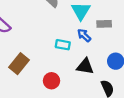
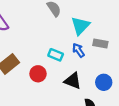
red circle: (51, 81) -> (38, 74), moved

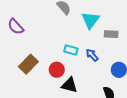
blue arrow: (78, 50) -> (92, 55), moved
black triangle: (73, 81) -> (69, 85), moved

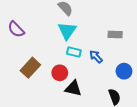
cyan triangle: (90, 20) -> (67, 31), moved

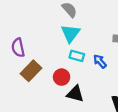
purple semicircle: (16, 29) -> (18, 48), moved, turned 30

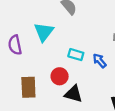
cyan triangle: (70, 33) -> (44, 32), moved
brown rectangle: (31, 71) -> (28, 87), moved, turned -48

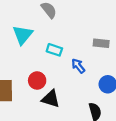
cyan rectangle: (76, 55) -> (54, 50), moved

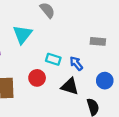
cyan rectangle: (54, 50) -> (53, 59), moved
black triangle: (51, 99) -> (70, 86), moved

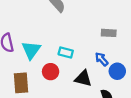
cyan triangle: (22, 34) -> (31, 50), moved
blue arrow: (76, 63) -> (102, 59), moved

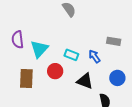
blue arrow: (102, 59) -> (94, 56), moved

